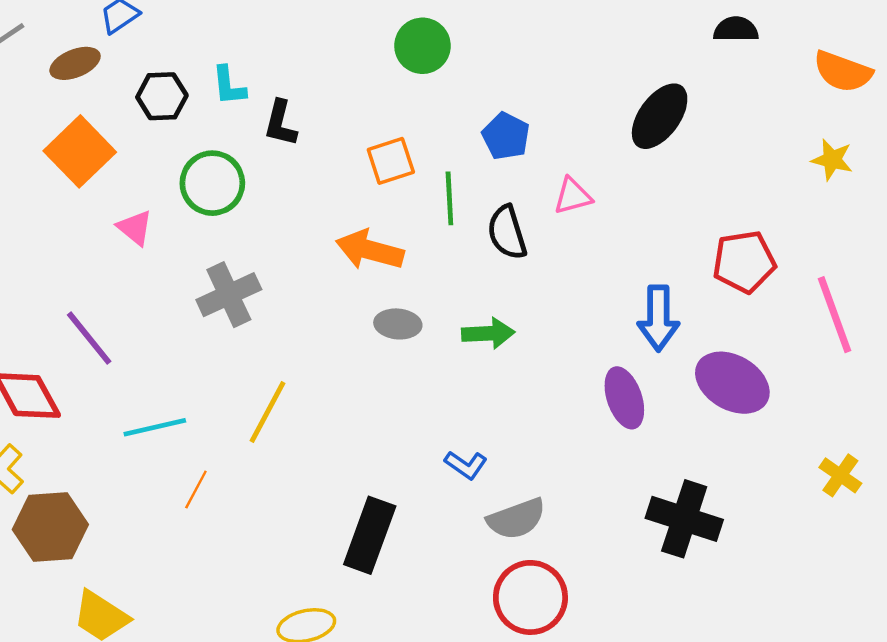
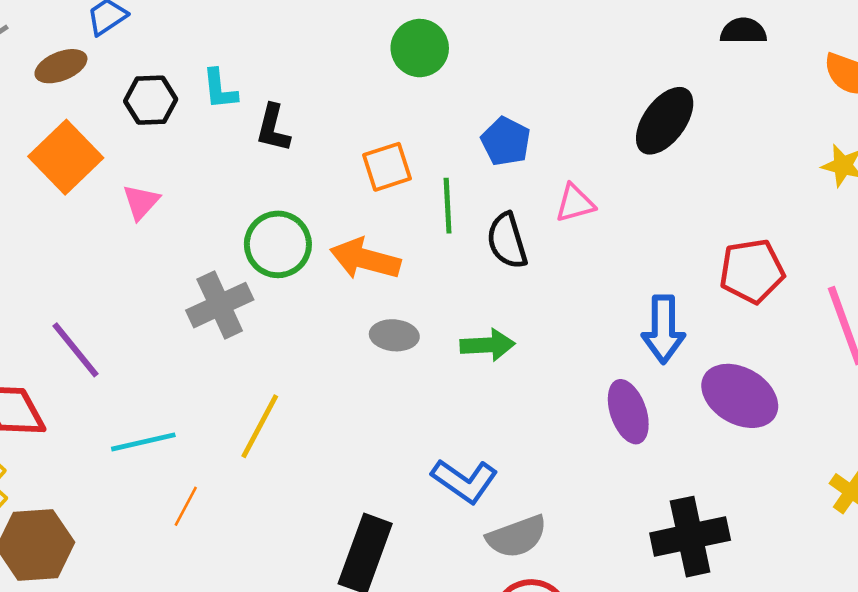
green circle: (212, 183) -> (278, 244), moved
pink triangle: (135, 228) -> (141, 202), moved, turned 33
blue L-shape: (466, 465) -> (465, 481), size x1.5
black cross: (684, 519) -> (690, 537), turned -30

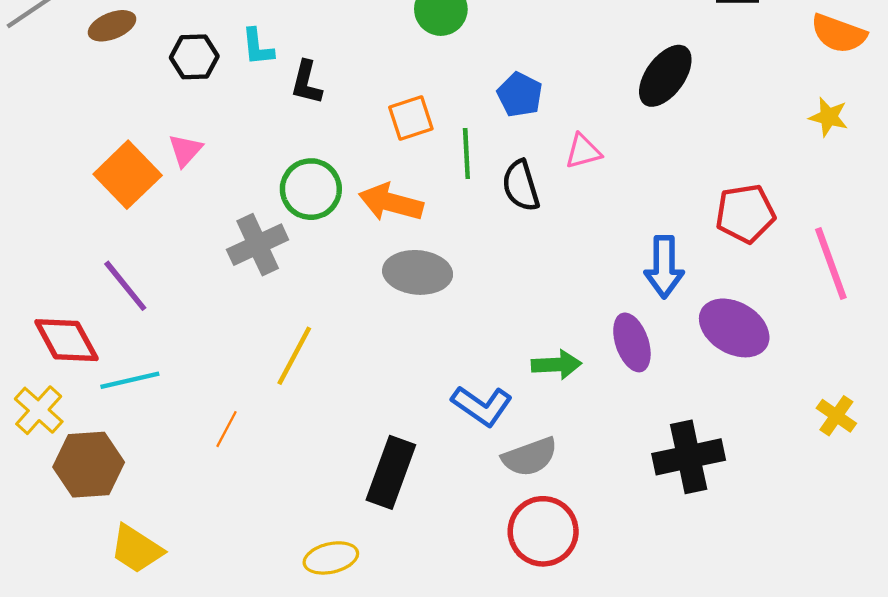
orange square: (66, 157) -> (128, 175), moved
gray ellipse: (394, 335) -> (418, 272), size x1.5
green arrow: (488, 345) -> (556, 365), moved
cyan line: (143, 442) -> (130, 380), moved

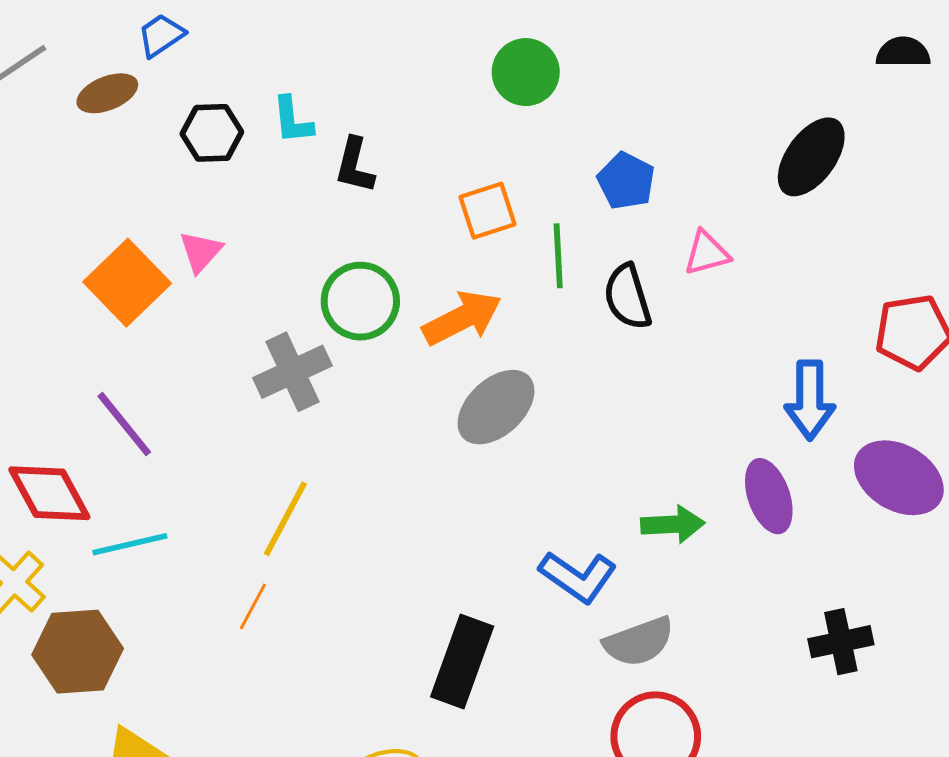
orange arrow: (391, 202) -> (462, 318), turned 138
gray ellipse: (418, 272) -> (496, 407), turned -48
yellow line: (294, 356) -> (285, 519), moved
black cross: (689, 457) -> (841, 642), size x0.7

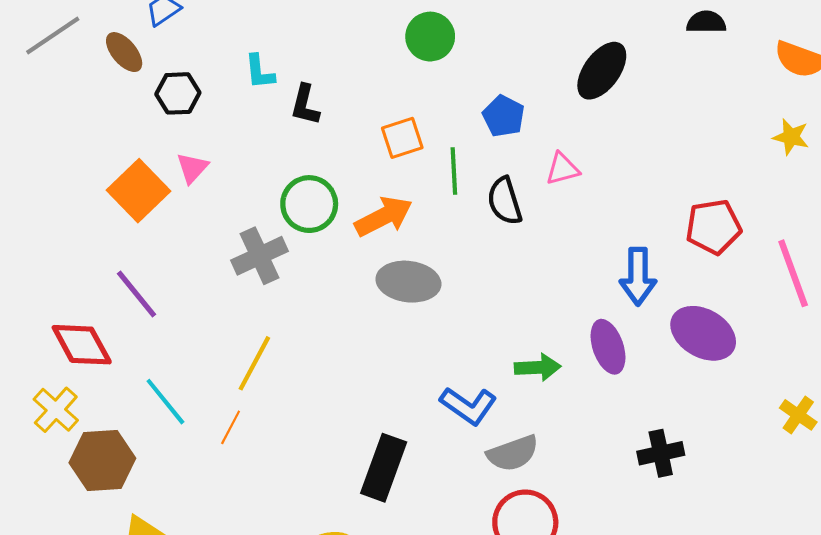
brown ellipse: (107, 93) -> (124, 52), turned 72
black hexagon: (212, 133) -> (178, 93), moved
black ellipse: (811, 157) -> (602, 71), moved
gray ellipse: (496, 407) -> (408, 282), turned 50
cyan line: (130, 544) -> (165, 402), moved, turned 64

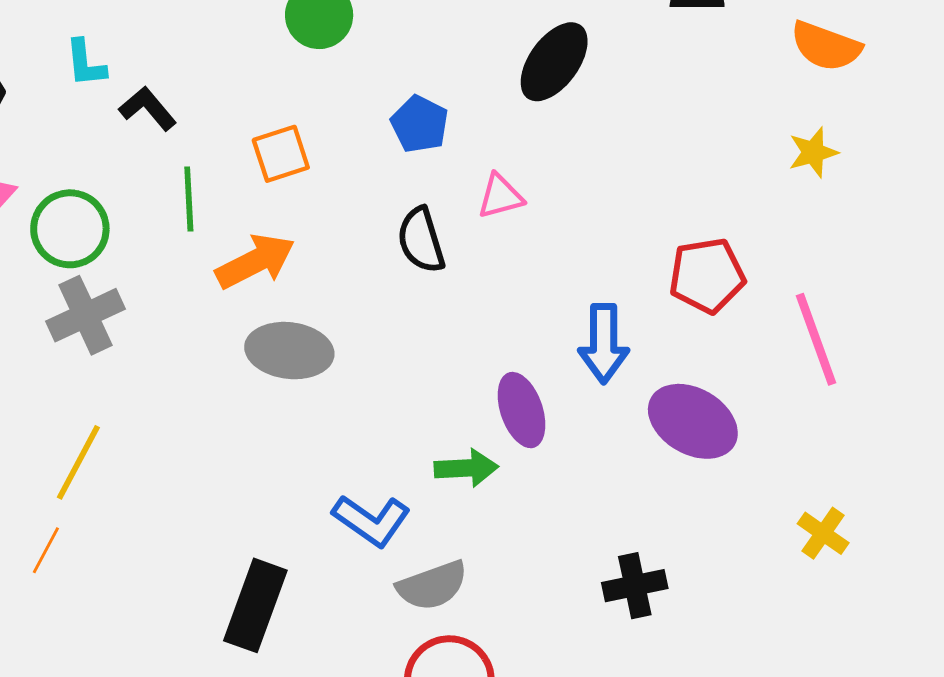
black L-shape: (305, 105) -> (148, 108), turned 126
yellow star: (791, 137) -> (813, 152), turned -30
green line: (454, 171) -> (189, 199), moved
green circle: (309, 204) -> (70, 229), moved
purple ellipse: (608, 347) -> (522, 410), moved

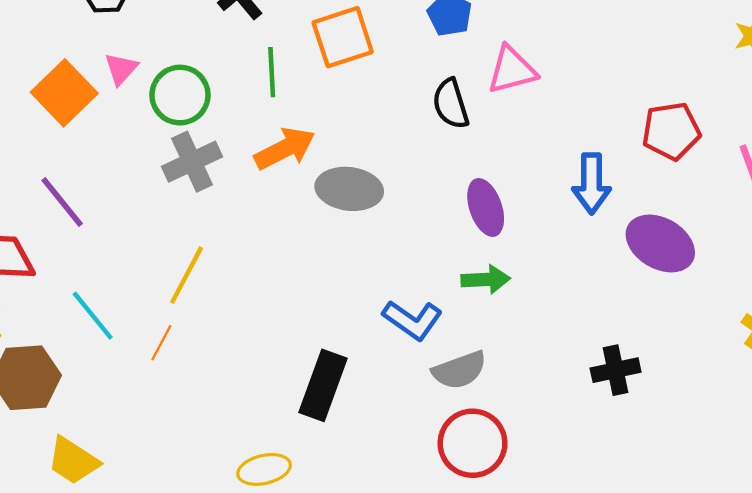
orange square: (281, 154) -> (343, 37), size x1.4
pink triangle: (500, 196) -> (512, 70), size x1.4
orange arrow: (255, 261) -> (285, 149), moved
purple ellipse: (522, 410) -> (486, 207), moved

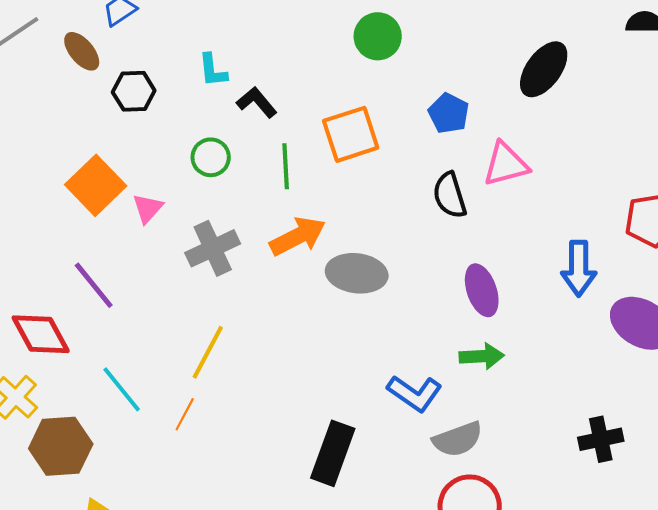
pink triangle: (121, 69) -> (148, 208), moved
green circle: (180, 95) -> (211, 157), moved, size x0.7

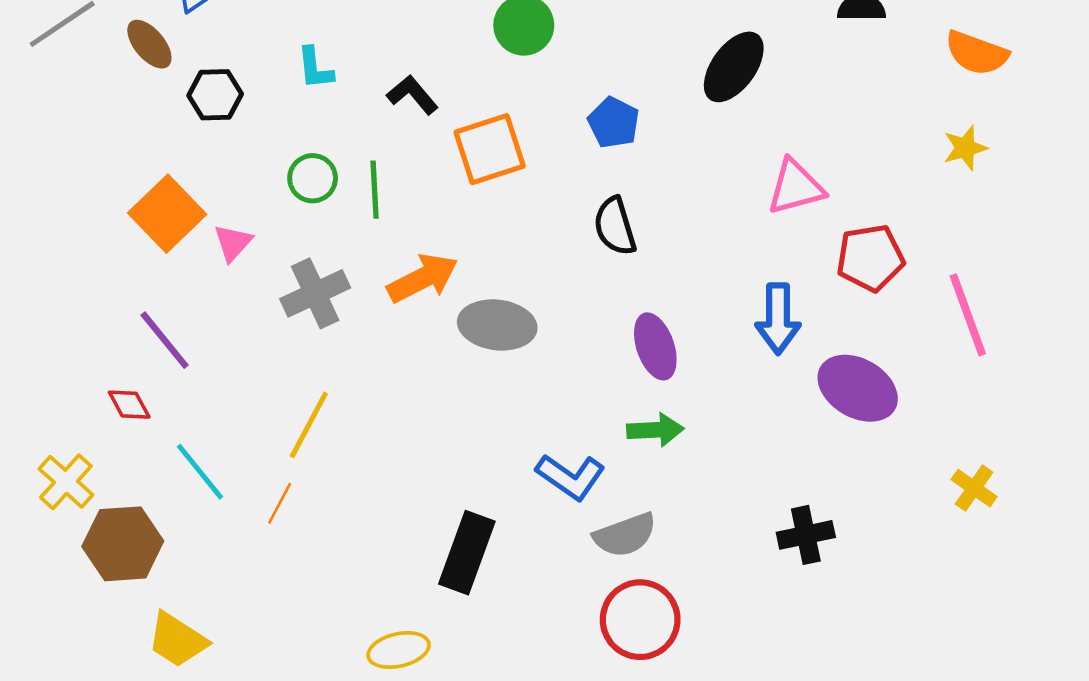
black L-shape: (257, 102) -> (412, 95), moved
pink triangle: (506, 164) -> (796, 187), moved
green line: (286, 166) -> (375, 190), moved
red diamond: (41, 334) -> (129, 405), moved, size x0.6

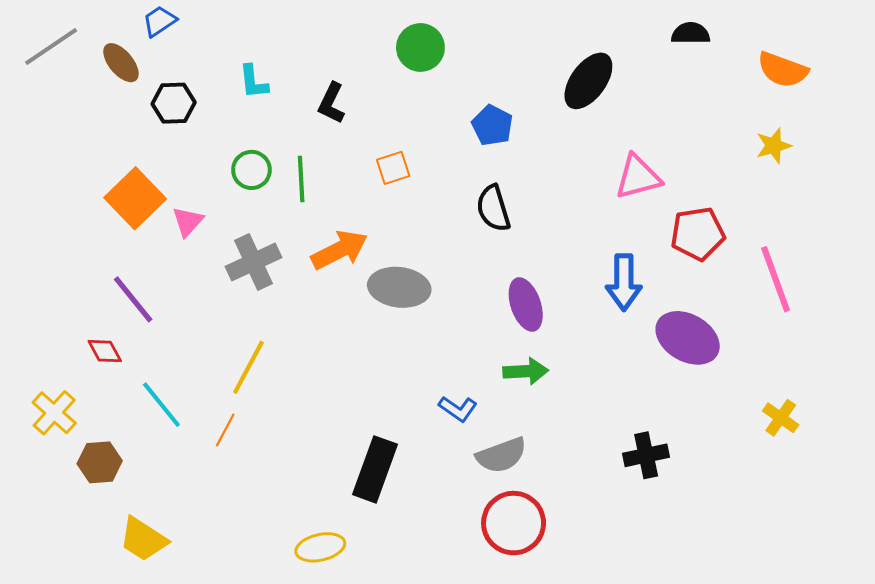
black L-shape: (412, 95) -> (331, 103), turned -114
orange square: (490, 149) -> (393, 168), moved, size x0.6
blue L-shape: (571, 477) -> (458, 409), size x0.7
brown hexagon: (123, 544) -> (100, 462), size x0.7

